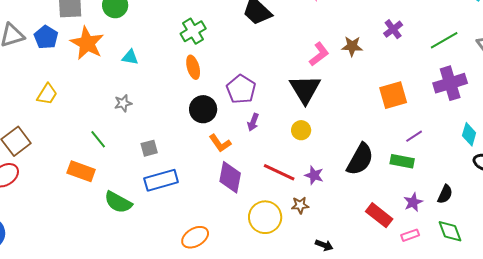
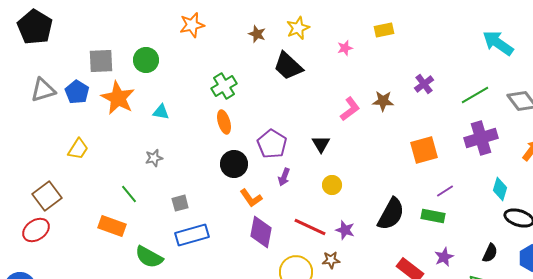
black triangle: (305, 89) -> (321, 144), moved, size x0.6
black semicircle: (445, 194) -> (490, 253), moved

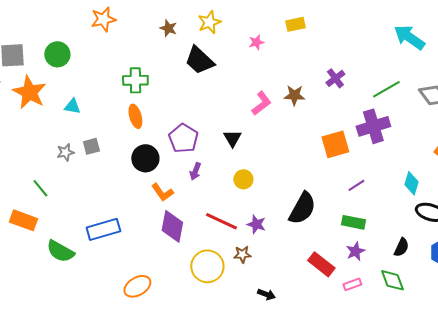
green cross: (224, 86) -> (135, 80), turned 30
purple cross: (481, 138) -> (373, 126), moved
gray square: (180, 203) -> (91, 146), moved
green rectangle: (433, 216) -> (353, 222), moved

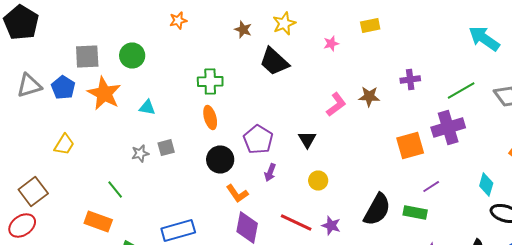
orange star: (103, 19) -> (178, 20), size x0.7
purple cross: (335, 78) -> (410, 80), turned 30
green rectangle: (353, 222) -> (415, 212), moved

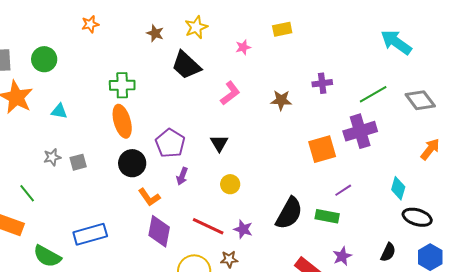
pink L-shape: (336, 104) -> (230, 93), moved
orange ellipse: (210, 118) -> (122, 121), size x1.4
gray square: (166, 148) -> (78, 162), moved

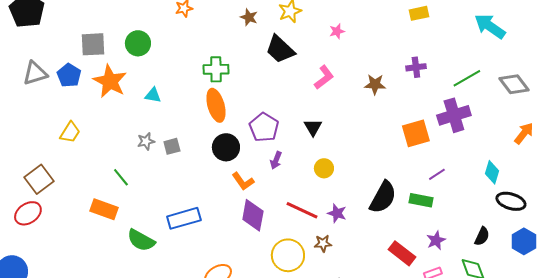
yellow rectangle: (282, 29) -> (419, 13), moved

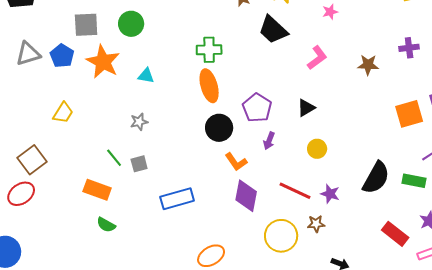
black triangle: (313, 127) -> (306, 108), turned 30
gray square: (172, 146) -> (139, 164), moved
green semicircle: (141, 240) -> (106, 225), moved, size x0.7

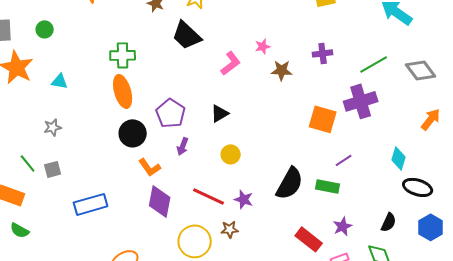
pink star: (330, 12) -> (263, 46), moved
green circle: (131, 24) -> (45, 29), size x0.7
orange square: (409, 114) -> (323, 119), turned 32

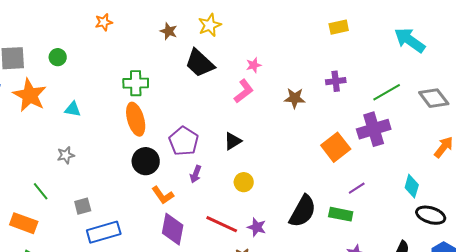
pink star: (263, 46) -> (254, 65), moved
orange square: (323, 119) -> (336, 147), turned 36
gray square: (53, 169) -> (83, 206), moved

